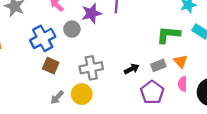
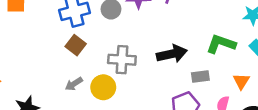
orange triangle: (181, 61) -> (241, 81), moved
black arrow: (132, 69) -> (172, 54), moved, size x1.6

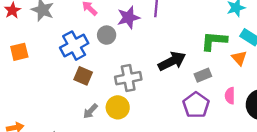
orange triangle: (241, 81) -> (239, 58), moved

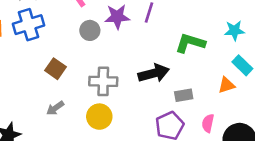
green L-shape: (214, 41) -> (190, 43), moved
blue cross: (74, 46) -> (29, 25), moved
orange triangle: (239, 58) -> (226, 85), turned 42
yellow circle: (118, 107) -> (99, 117), moved

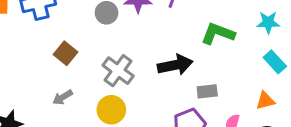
gray cross: (103, 81) -> (118, 71), turned 32
orange triangle: (226, 85) -> (265, 101), moved

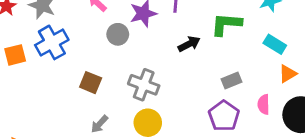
cyan rectangle: (275, 62) -> (275, 44), moved
black arrow: (175, 65) -> (189, 44), moved, size x0.7

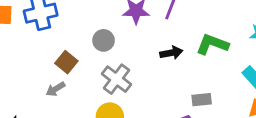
gray circle: (118, 34) -> (104, 40), moved
gray arrow: (99, 124) -> (56, 89), moved

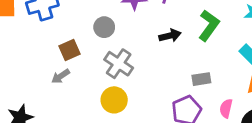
green L-shape: (212, 44) -> (209, 25), turned 108
brown square: (66, 62) -> (70, 50), turned 30

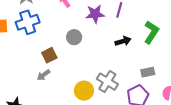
gray cross: (119, 64) -> (107, 82), moved

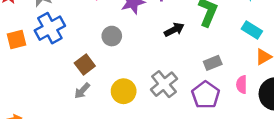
gray cross: (107, 82) -> (164, 84), turned 30
yellow circle: (84, 91) -> (124, 91), moved

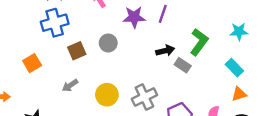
orange square: (17, 39) -> (32, 63), moved, turned -30
gray rectangle: (213, 63) -> (183, 65), moved, turned 42
brown square: (85, 64) -> (77, 51), moved

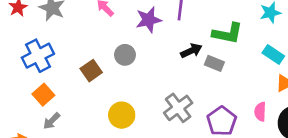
blue cross: (55, 23) -> (38, 56), moved
green L-shape: (199, 42) -> (228, 33), turned 76
gray arrow: (70, 85) -> (52, 121), moved
yellow circle: (107, 95) -> (122, 115), moved

